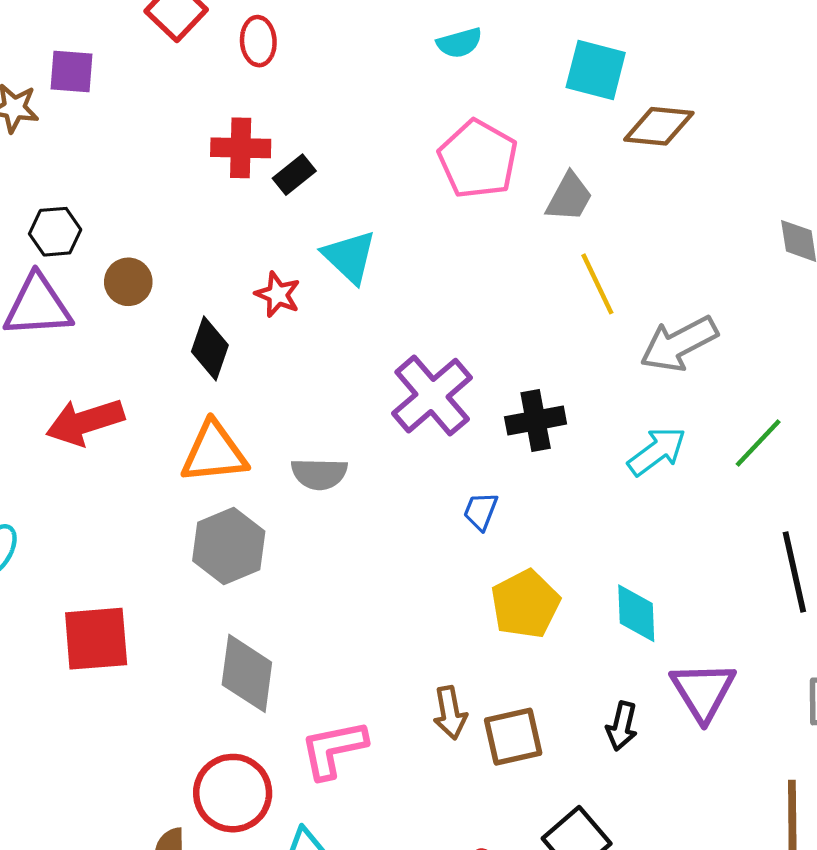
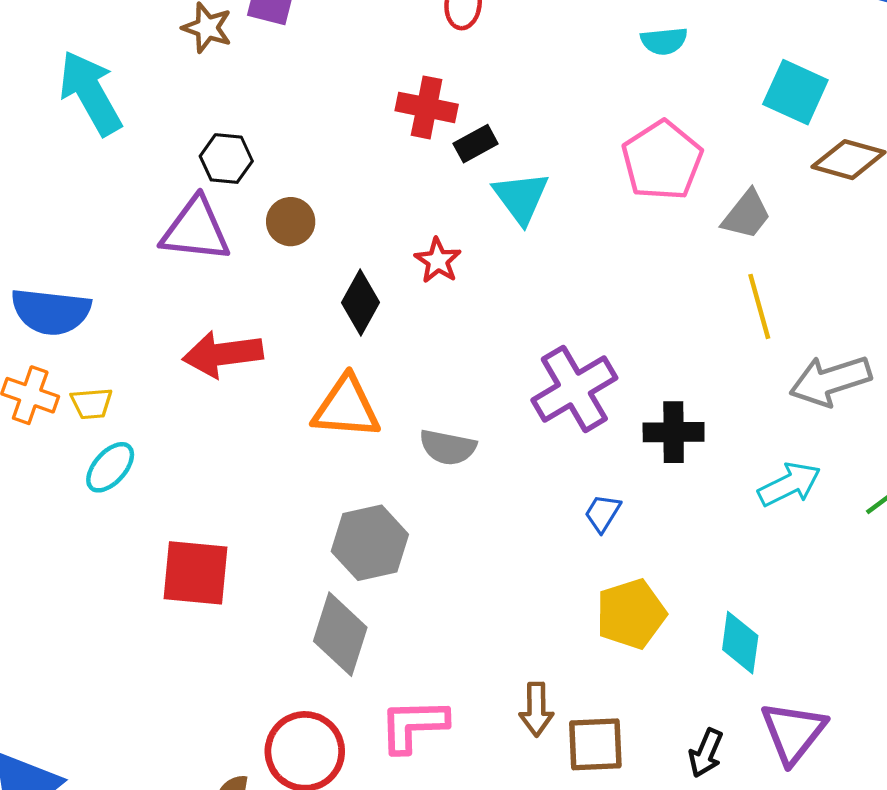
cyan triangle: (349, 257) -> (521, 198), moved
gray hexagon: (229, 546) -> (370, 543), moved

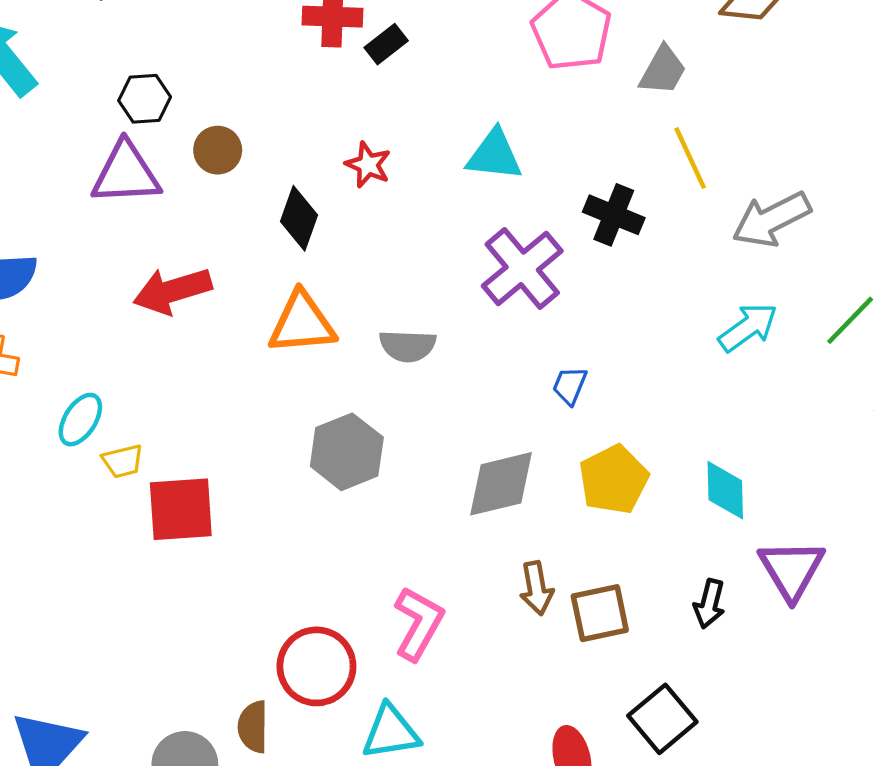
cyan triangle: (521, 198) -> (494, 155), moved, turned -38
yellow trapezoid: (92, 403) -> (123, 461), moved
black cross: (674, 432) -> (614, 215), moved, turned 32
gray diamond: (340, 634) -> (501, 484), moved, turned 68
pink L-shape: (413, 725) -> (419, 623), turned 130

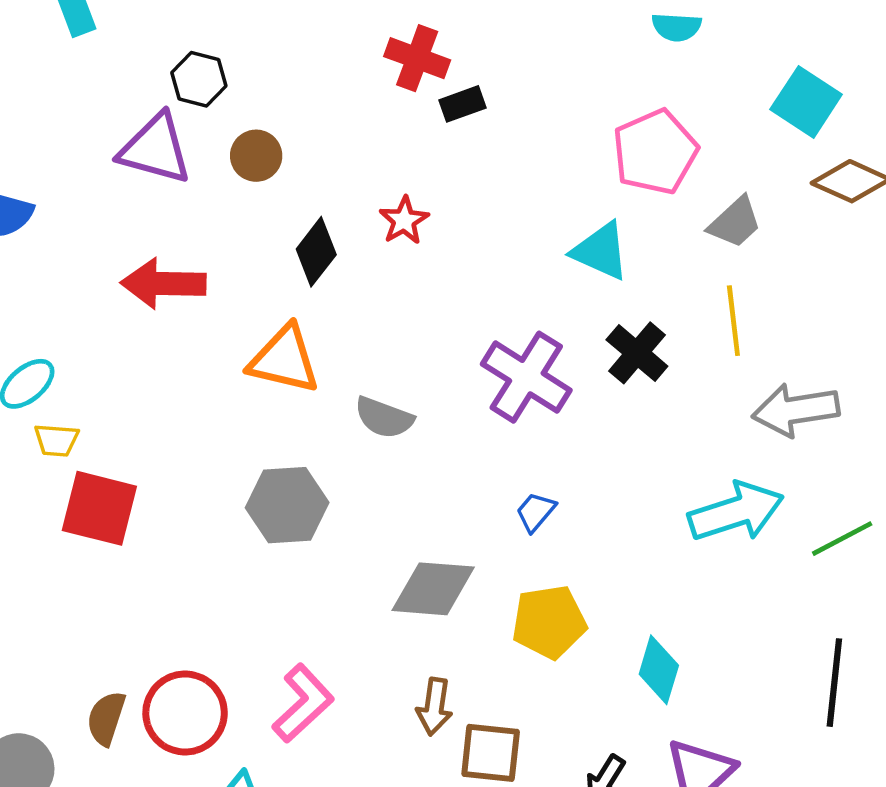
cyan triangle: (494, 155) -> (601, 251), moved
purple cross: (522, 268) -> (526, 377), turned -36
cyan arrow: (748, 327) -> (736, 512), size x1.4
brown semicircle: (253, 727) -> (106, 718), moved

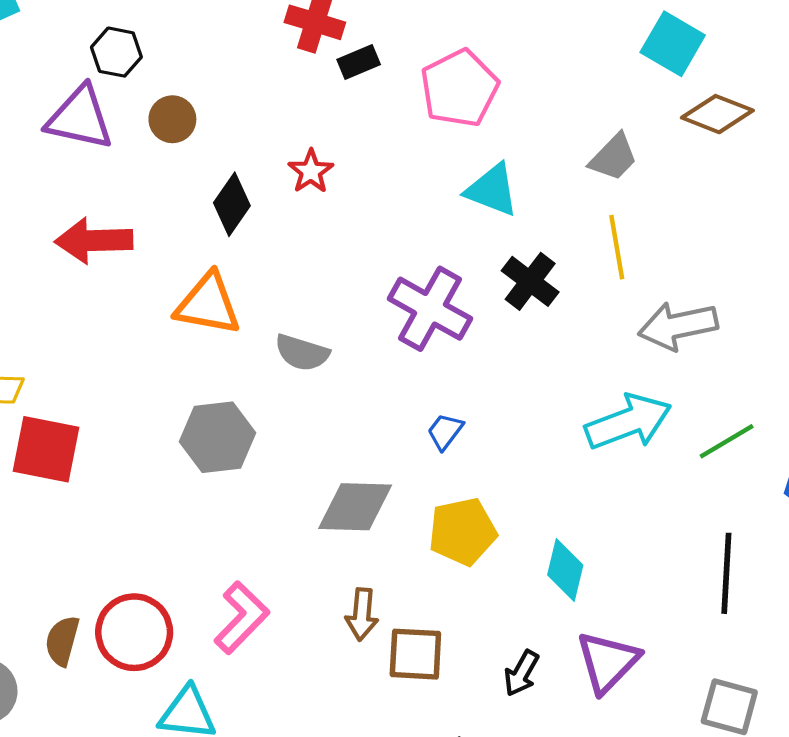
pink pentagon: (655, 152) -> (459, 88), moved

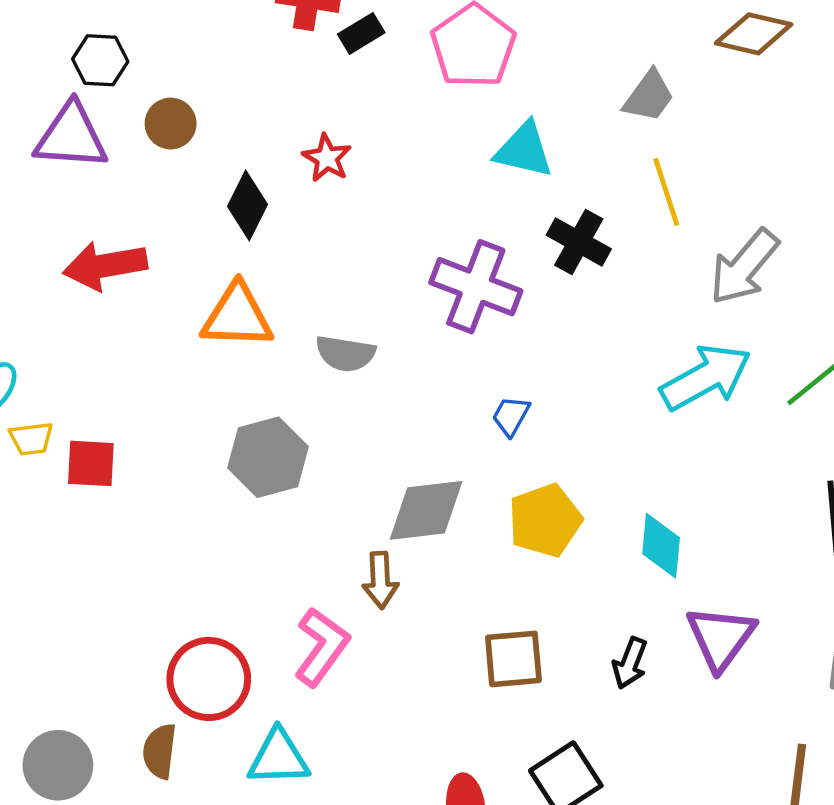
gray arrow: (678, 326) -> (744, 267), turned -30
red square: (46, 449) -> (91, 463), moved, size x0.7
brown arrow: (362, 614) -> (380, 580), moved
brown semicircle: (62, 641) -> (160, 751), moved

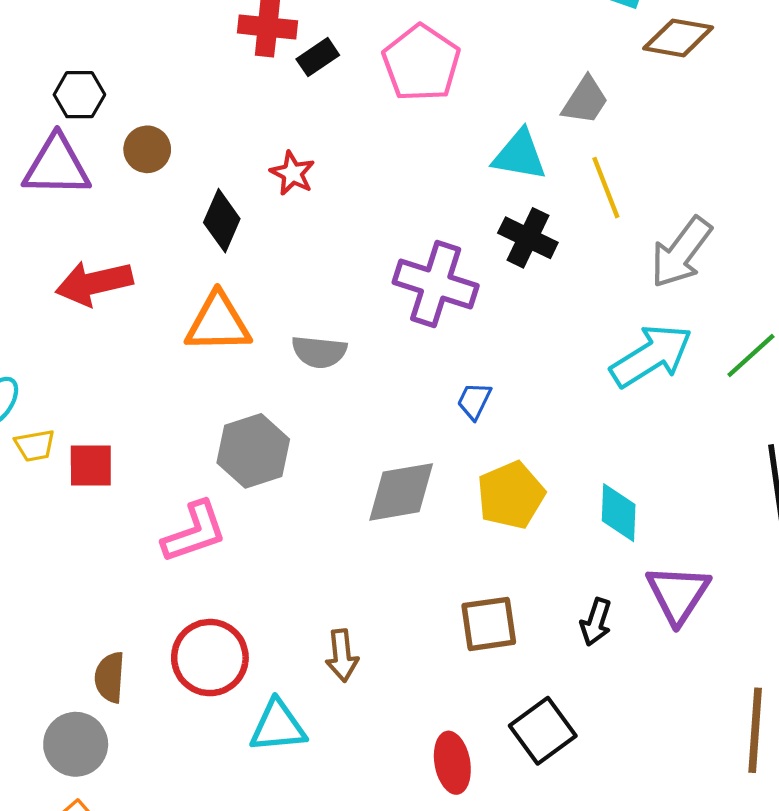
cyan triangle: (524, 150) -> (520, 155), moved
brown arrow: (380, 580) -> (342, 655), moved
pink L-shape: (322, 647) -> (194, 532), moved, turned 38
brown semicircle: (160, 751) -> (110, 677), moved

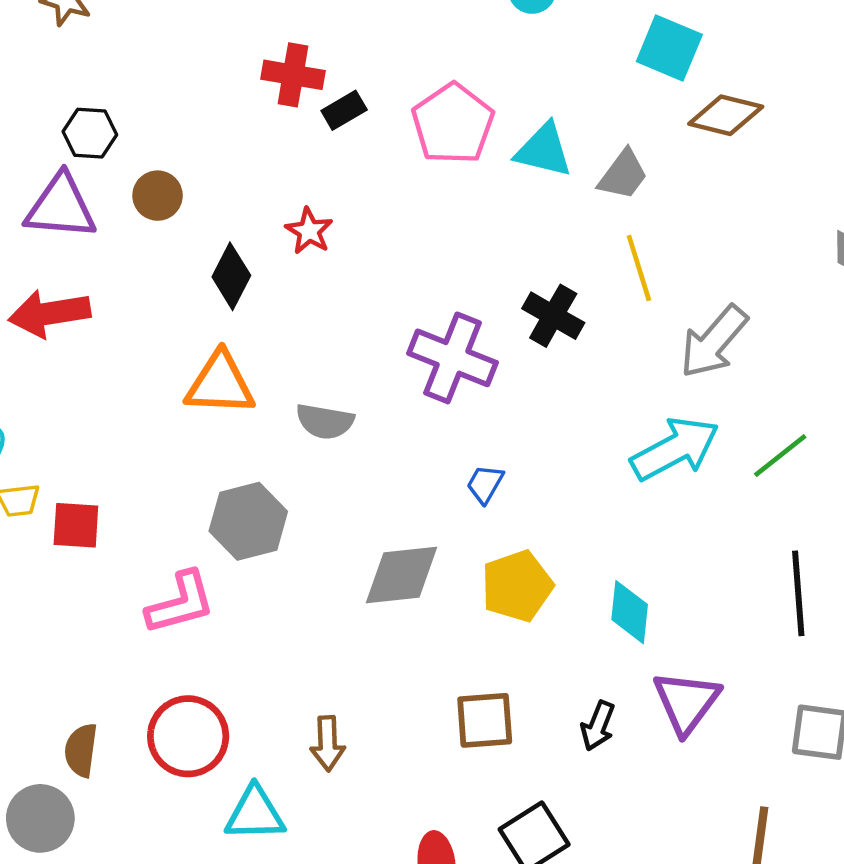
cyan triangle: (520, 155) -> (544, 150), moved
red arrow: (94, 283) -> (49, 313), moved

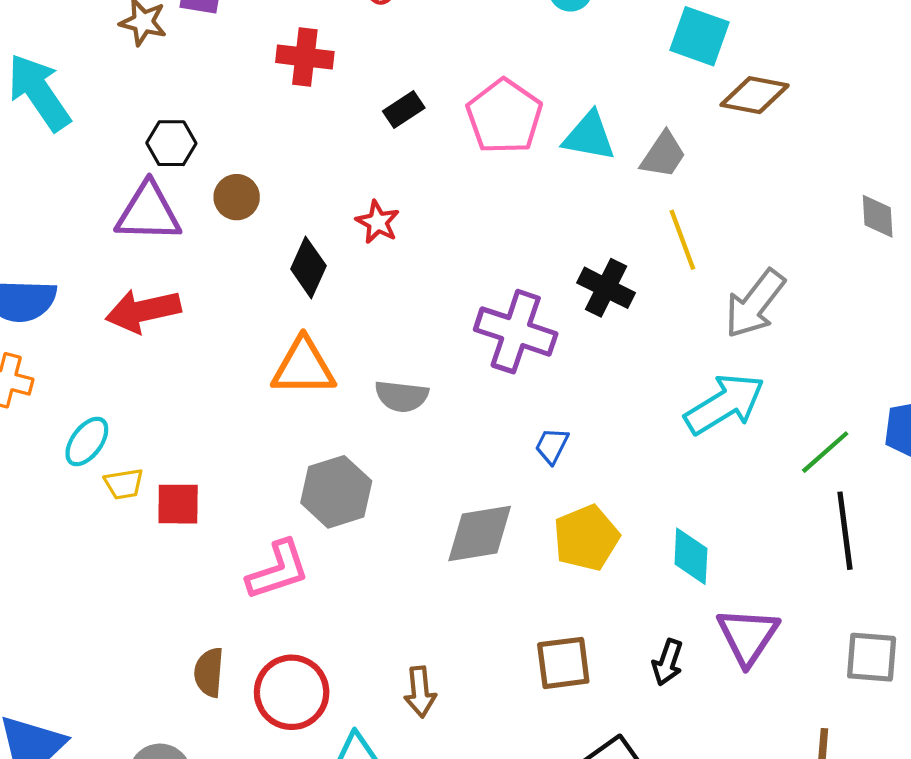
red cross: (293, 75) -> (305, 57), moved
green line: (780, 456) -> (825, 452), moved
brown semicircle: (81, 750) -> (209, 672), moved

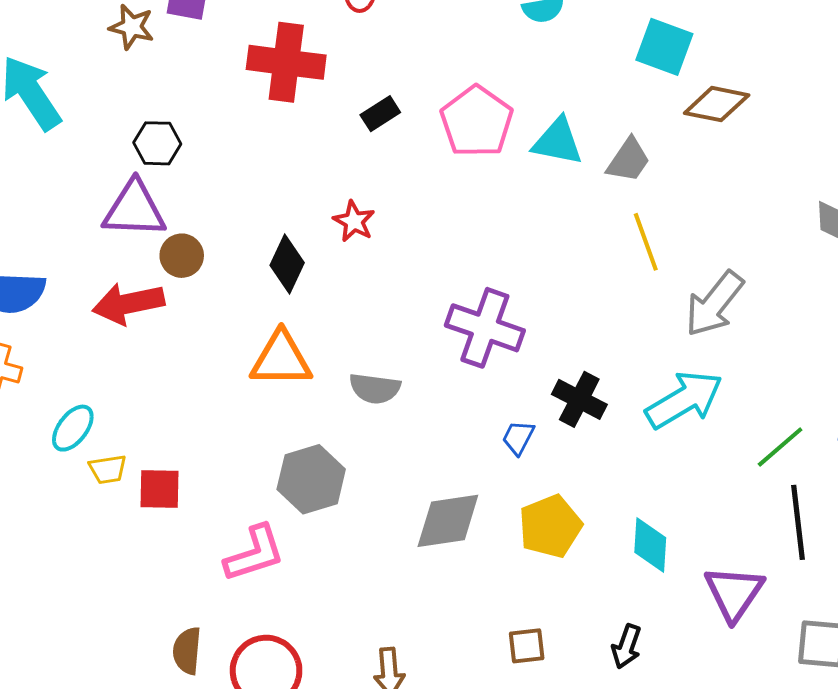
red cross: (305, 57) -> (286, 62), size x1.4
brown circle: (237, 197) -> (182, 256), moved
black cross: (606, 288) -> (579, 399), moved
purple triangle: (748, 636) -> (734, 593), moved
brown square: (563, 663) -> (527, 646), size x0.7

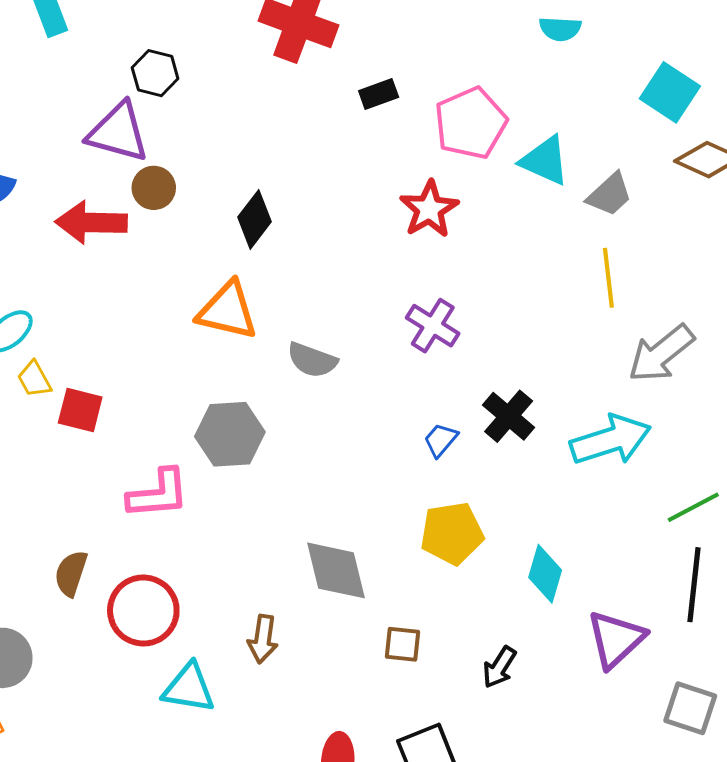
red star: (354, 221) -> (429, 209), moved, size x1.4
purple cross: (485, 328) -> (433, 326), size x0.7
yellow trapezoid: (108, 469) -> (34, 379), turned 57
gray diamond: (448, 521) -> (336, 570), moved, turned 72

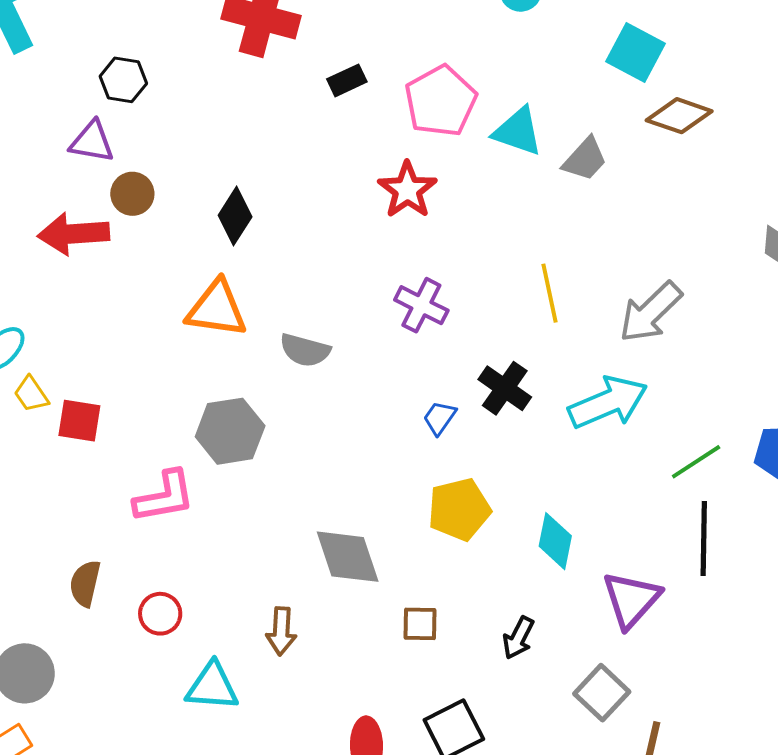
purple triangle: (118, 132) -> (92, 142), size x0.7
yellow line: (608, 278) -> (549, 293), moved
red circle: (143, 611) -> (160, 614), size x0.6
gray square: (690, 708) -> (602, 693), moved, turned 30

